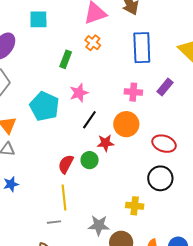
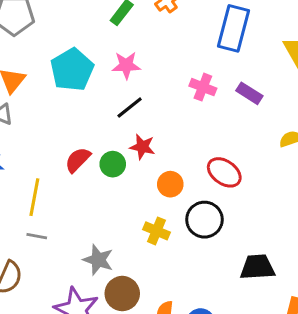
purple rectangle: (165, 87) -> (249, 93), turned 66
orange circle: (126, 124) -> (170, 184), moved, size x0.7
yellow line: (64, 198) -> (34, 197), moved
yellow cross: (135, 206) -> (157, 231), moved

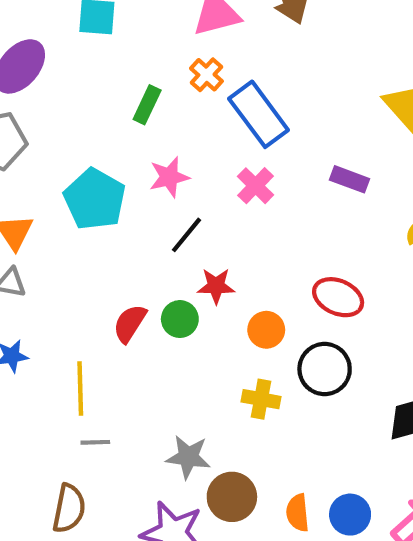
blue rectangle: (234, 28) -> (259, 114), moved, turned -39
pink cross: (203, 87) -> (255, 186), moved, turned 35

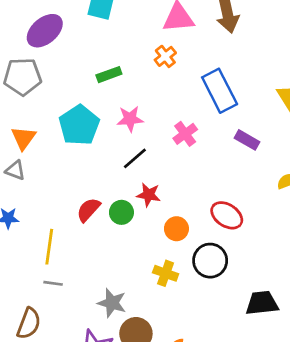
green rectangle: (147, 105) -> (109, 75), moved, turned 35
blue rectangle: (259, 114) -> (220, 91), moved

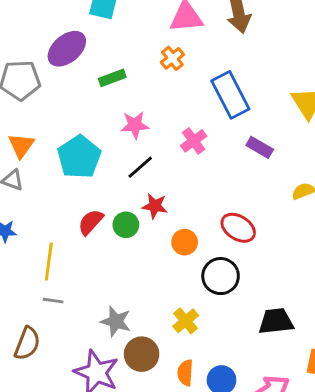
purple ellipse: (45, 31) -> (67, 49), moved
cyan pentagon: (79, 125) -> (79, 157), moved
yellow cross: (166, 273) -> (186, 321), moved, turned 30

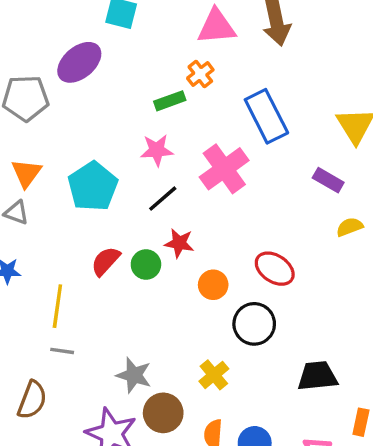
green rectangle: (112, 78) -> (170, 101), moved
pink cross: (194, 141) -> (224, 169), size x1.6
purple rectangle: (260, 147) -> (328, 180), moved

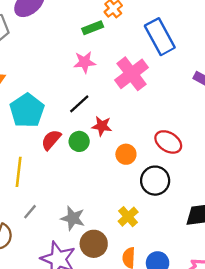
cyan pentagon: (93, 186) -> (27, 111), moved
black line: (163, 199) -> (79, 104), moved
gray line: (62, 351) -> (30, 212), moved, turned -56

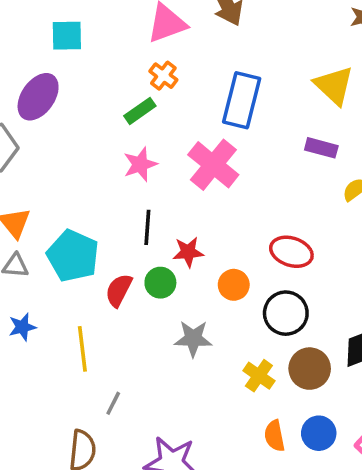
blue rectangle: (160, 37) -> (242, 100), turned 56
black line: (79, 104) -> (147, 227), turned -30
gray star: (73, 218) -> (193, 339), moved
brown circle: (94, 244) -> (310, 369), moved

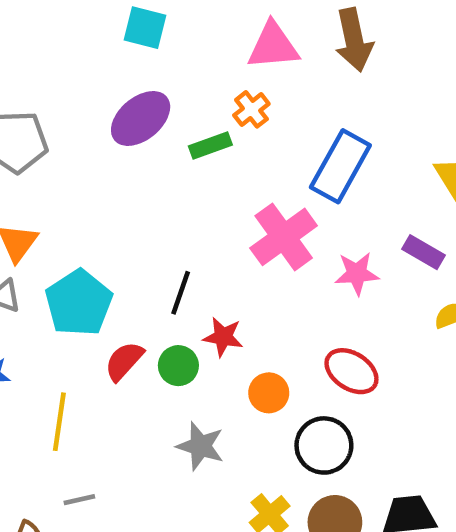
purple ellipse: (38, 97) -> (141, 118), moved
pink star: (140, 164) -> (357, 273), moved
gray line: (113, 403) -> (79, 500), turned 35

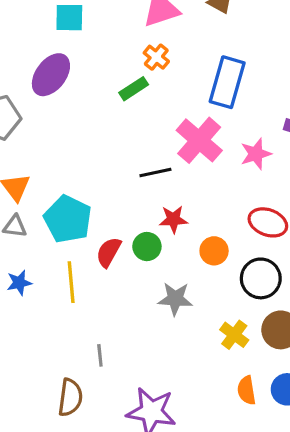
purple ellipse: (141, 118) -> (51, 75), moved
black line: (181, 293) -> (155, 173), moved, turned 72
yellow line: (59, 422) -> (71, 282), moved
gray line: (79, 500) -> (100, 355), turned -70

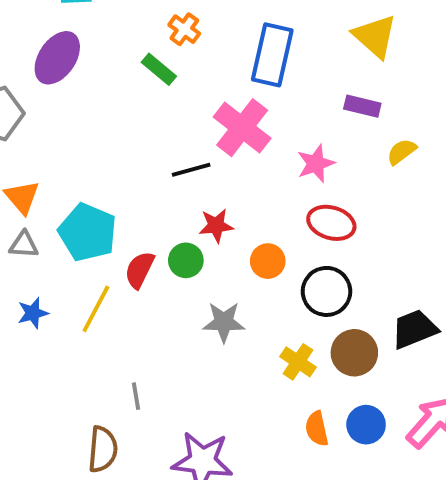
green rectangle: (134, 89) -> (159, 69), turned 76
pink star: (256, 154) -> (316, 164), moved
yellow line: (71, 282) -> (96, 309), turned 36

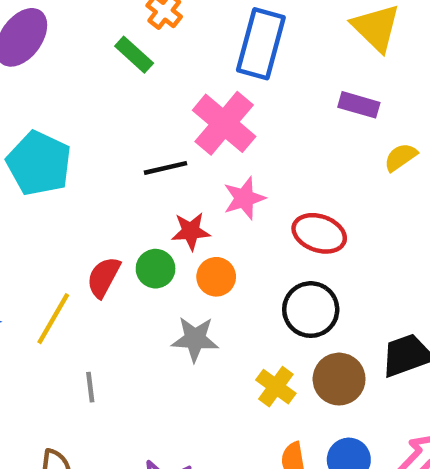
pink star: (316, 164) -> (244, 198), moved
cyan pentagon: (88, 232) -> (39, 163), moved
orange circle: (268, 261) -> (216, 277), moved
gray line: (136, 396) -> (90, 387), moved

